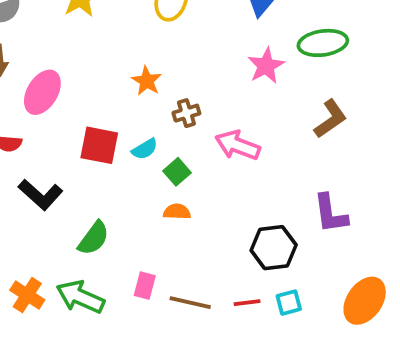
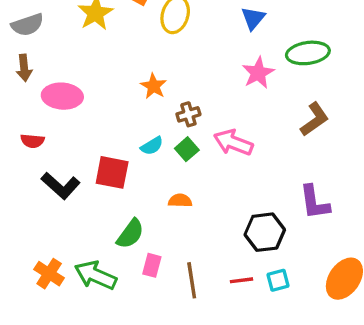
pink ellipse: (42, 92) -> (62, 96), turned 63
red square: (99, 145) -> (112, 172), moved
green square: (177, 172) -> (187, 149), moved
green semicircle: (94, 238) -> (130, 234), moved
brown line: (190, 303) -> (192, 280), turned 68

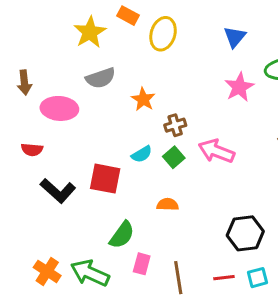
gray semicircle: (27, 25) -> (101, 78), moved

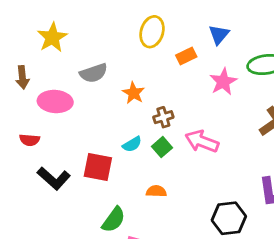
orange rectangle: (128, 16) -> (186, 56), moved, turned -54
yellow star: (90, 32) -> (52, 37), moved

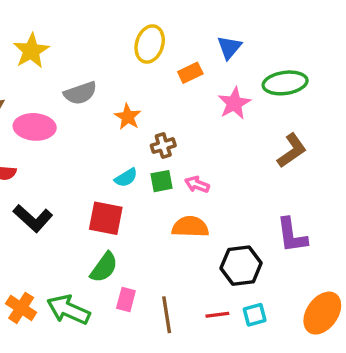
pink arrow: (202, 141) -> (197, 184), moved, size x0.6
green square: (162, 147) -> (162, 181), turned 30
red square: (98, 167) -> (106, 218), moved
orange semicircle: (156, 191) -> (190, 227), moved, size x1.5

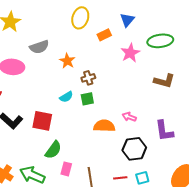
brown L-shape: (292, 151) -> (164, 81), turned 50
pink arrow: (197, 184) -> (129, 117), moved
red square: (106, 218) -> (42, 121), moved

